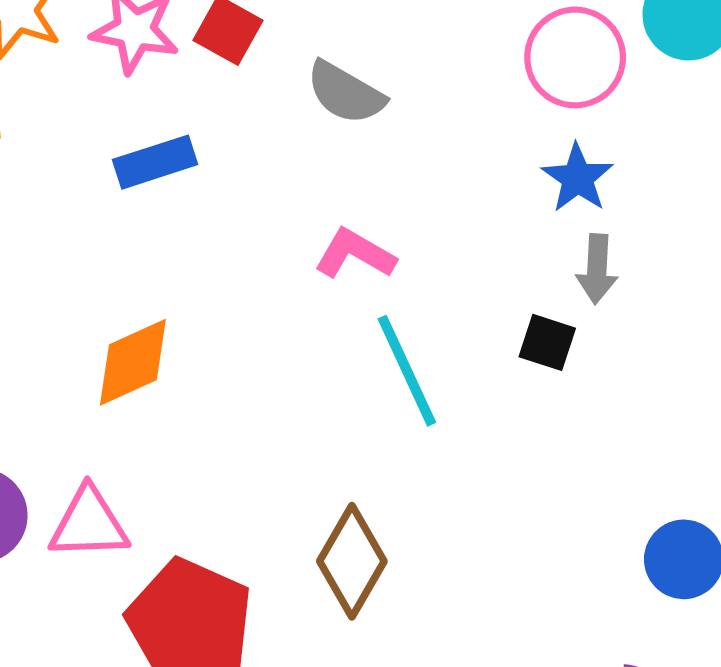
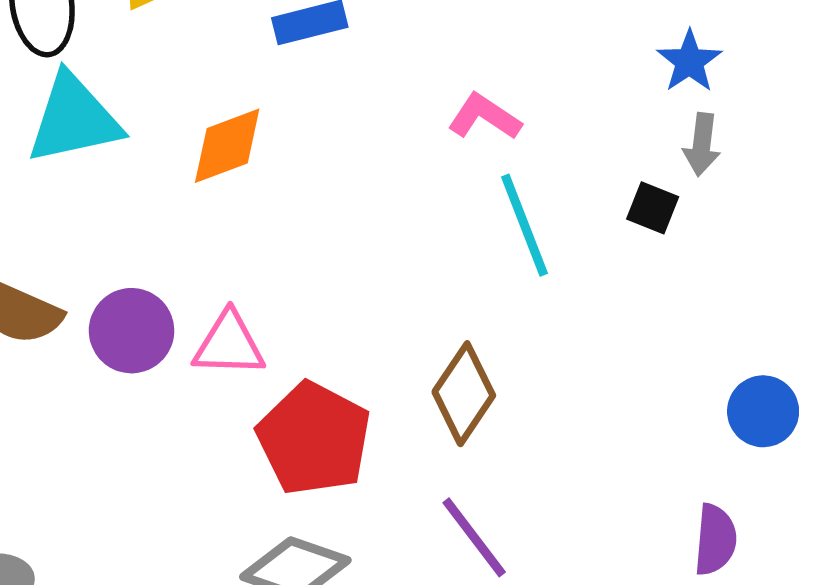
orange diamond: (133, 362) -> (227, 146), moved

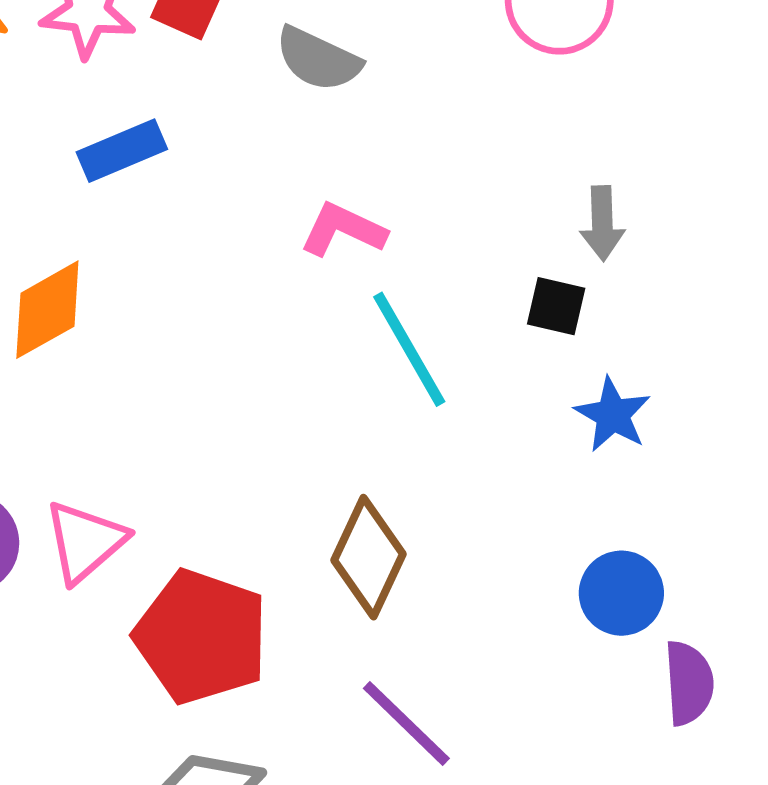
blue star: (689, 61) -> (613, 415), moved
pink triangle: (229, 344) -> (85, 542), turned -34
blue circle: (763, 411) -> (621, 593), moved

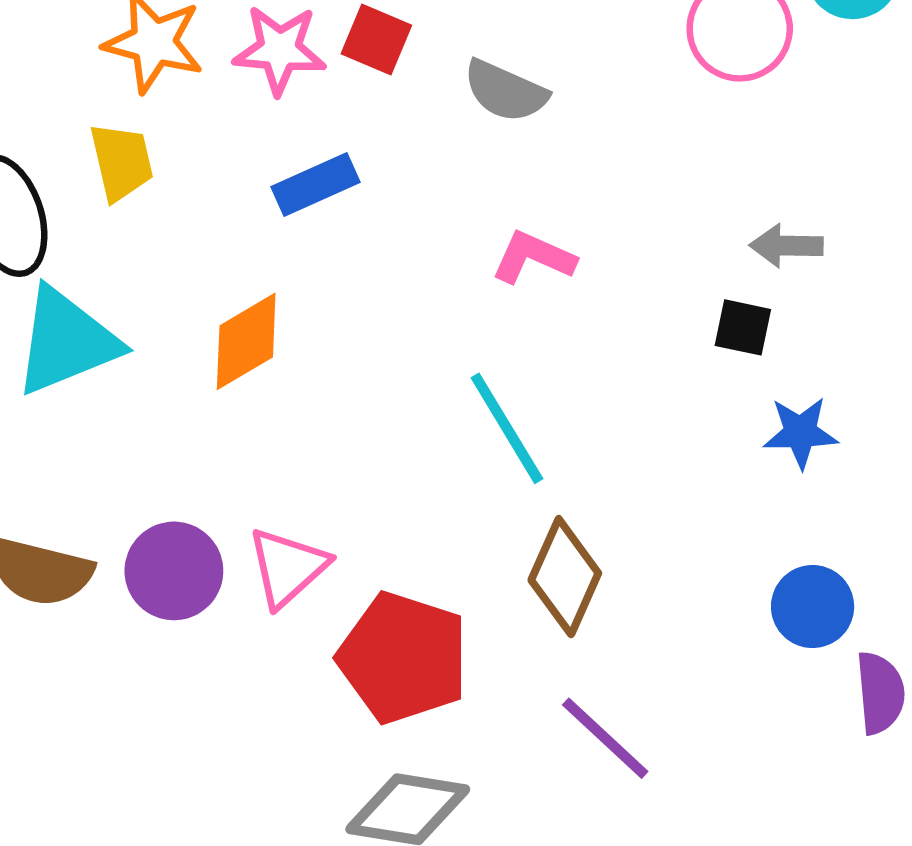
gray arrow: (602, 223) -> (786, 246), turned 94
cyan line: (409, 349) -> (507, 428), moved
blue star: (613, 415) -> (800, 433), turned -30

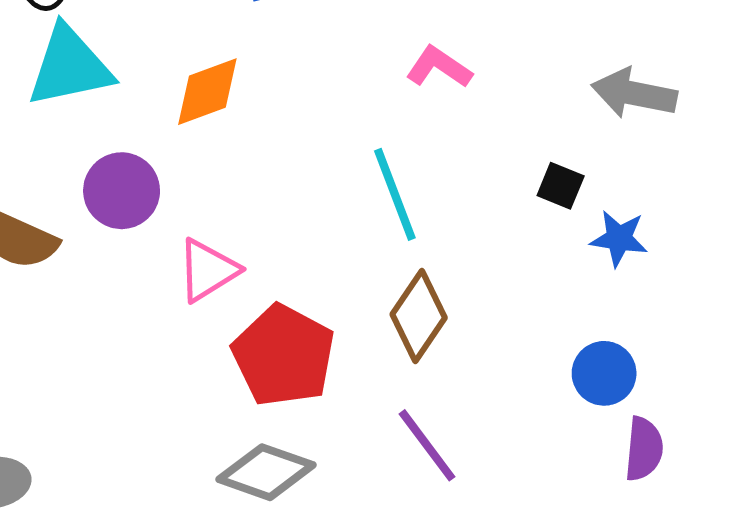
gray arrow: (786, 246) -> (634, 93), size x1.5
black square: (743, 327) -> (561, 186), moved
purple circle: (174, 571) -> (122, 191), moved

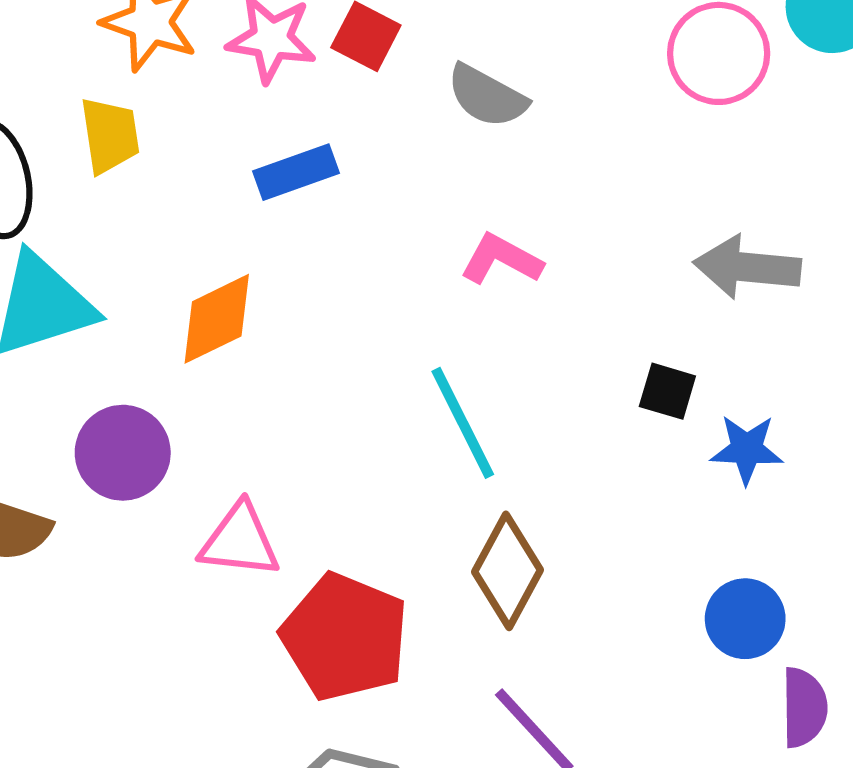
pink triangle: (208, 270) -> (240, 541), turned 44

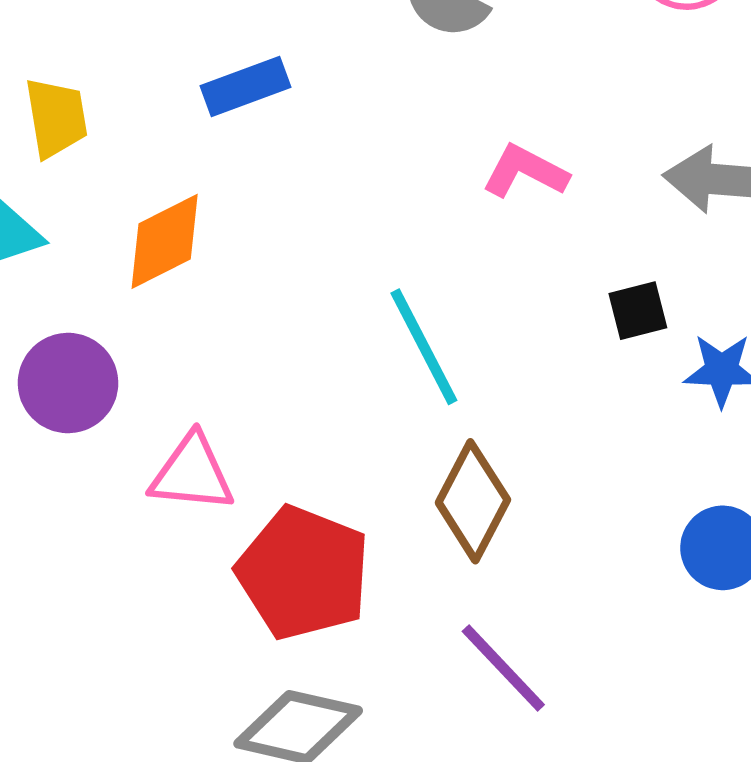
yellow trapezoid: (110, 135) -> (56, 118), moved
pink L-shape: (501, 259) -> (525, 171), moved
black square: (667, 391) -> (638, 311), turned -30

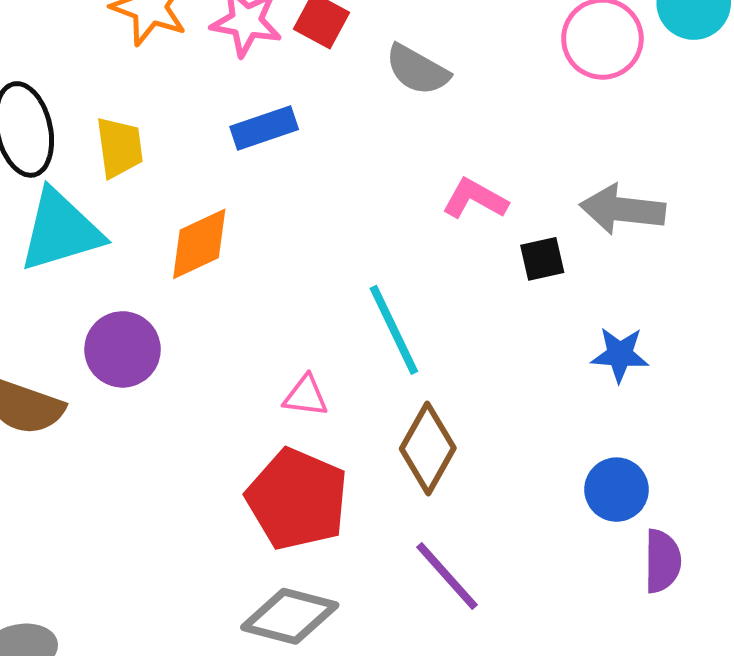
black square: (638, 311) -> (542, 259), moved
pink triangle: (192, 473) -> (306, 396), moved, size x0.7

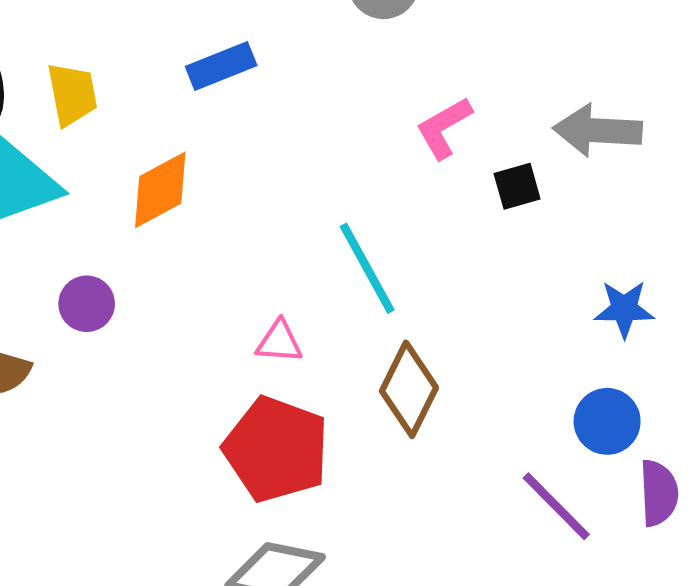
pink L-shape: (475, 199) -> (444, 128), turned -56
purple circle: (123, 349) -> (87, 304), size x0.7
blue star: (620, 355) -> (624, 309), moved
purple line: (447, 576) -> (556, 506), moved

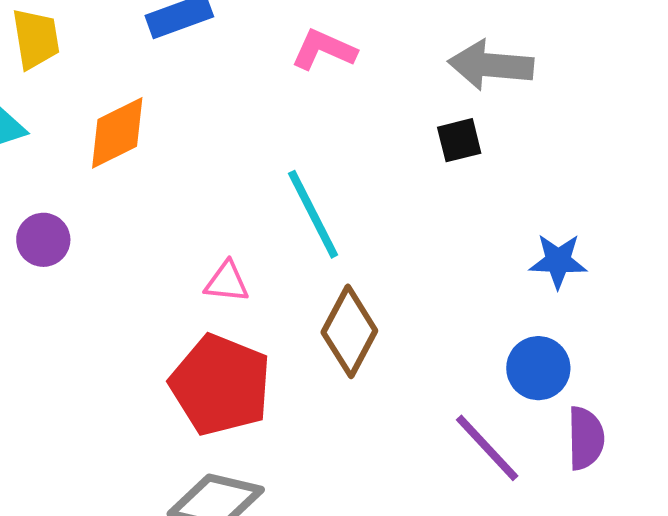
pink L-shape: (444, 128) -> (324, 50), moved, turned 52
gray arrow: (598, 130) -> (491, 65), moved

